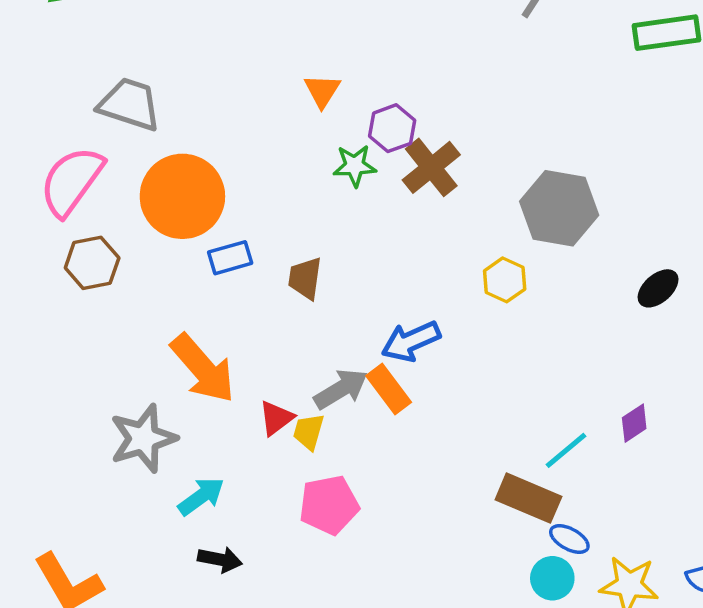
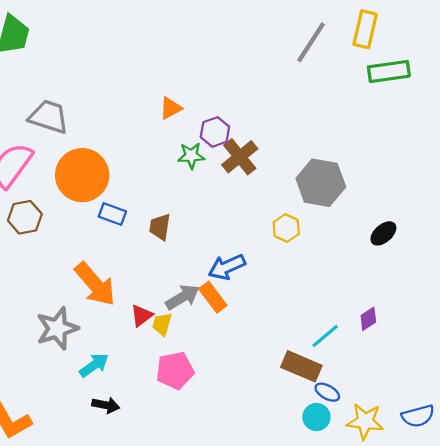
orange triangle: (322, 91) -> (171, 108), turned 30
blue rectangle: (230, 258) -> (112, 214), turned 36

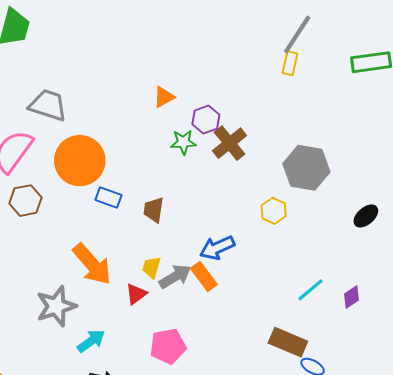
yellow rectangle: (365, 29) -> (290, 63), moved, size x0.7
yellow trapezoid: (162, 324) -> (152, 267), moved
cyan line: (325, 336) -> (311, 290), moved

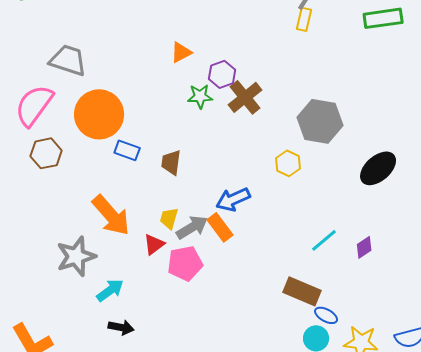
black ellipse: (366, 216) -> (378, 168), size x1.5
pink pentagon: (168, 346) -> (185, 263), moved

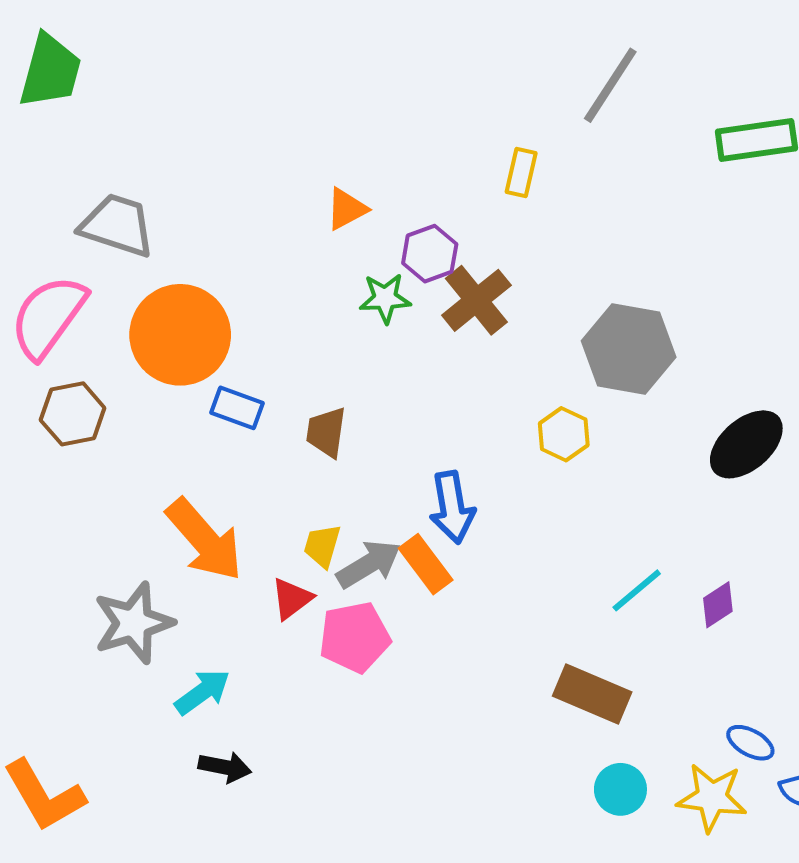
yellow rectangle: (304, 19) -> (521, 172), moved
blue arrow: (233, 199) -> (452, 507), turned -76
blue ellipse: (326, 315) -> (750, 743), moved

